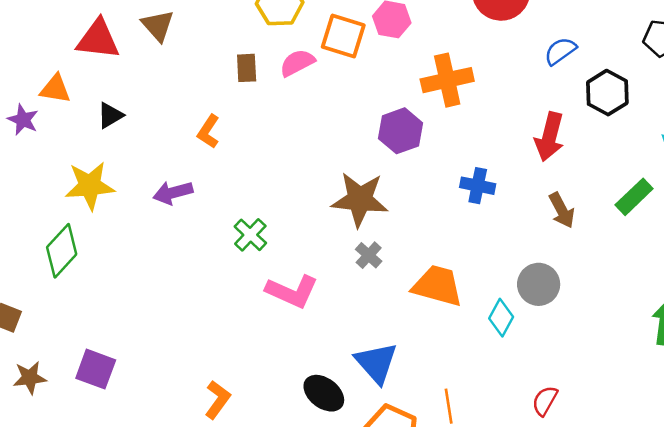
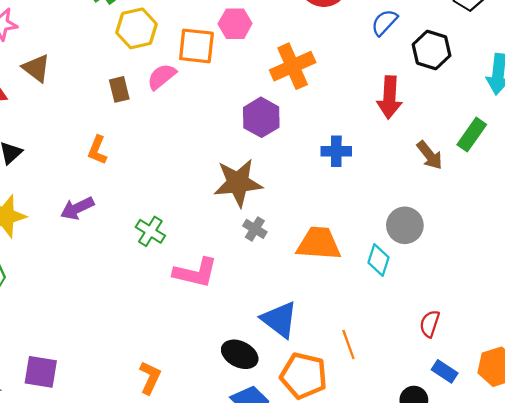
brown arrow: (562, 210) -> (430, 155), moved

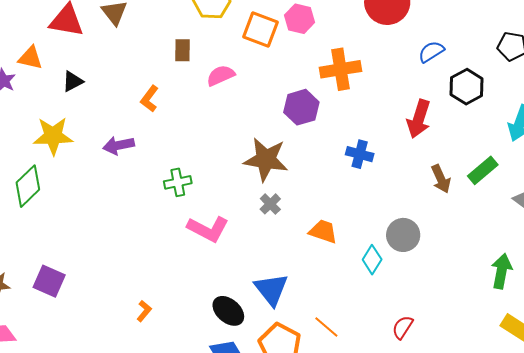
pink semicircle: (162, 77) -> (221, 75), moved
green cross: (150, 231) -> (178, 182), turned 32
orange trapezoid: (319, 244) -> (323, 231), size x0.7
orange line: (348, 344) -> (326, 327), turned -44
orange L-shape: (150, 378) -> (144, 311), size x0.7

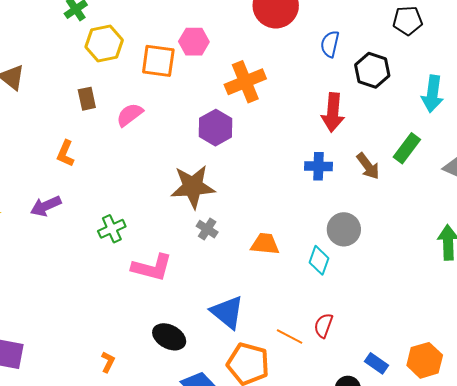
blue semicircle: (431, 52) -> (330, 44), turned -32
blue cross: (360, 154) -> (318, 166), moved
black ellipse: (228, 311) -> (169, 337), moved
red semicircle: (403, 327) -> (323, 325), moved

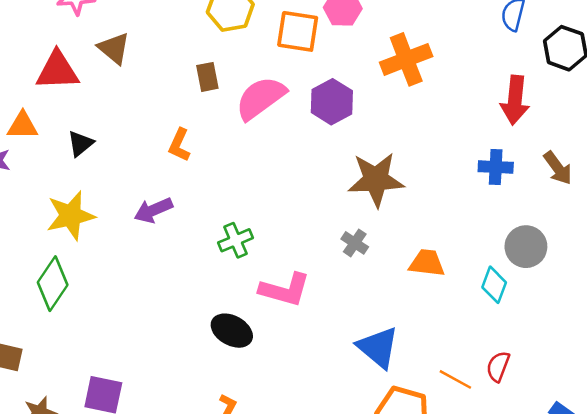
pink semicircle: (130, 115) -> (261, 98), size x1.5
purple hexagon: (216, 128) -> (332, 102), moved
brown star: (193, 187) -> (376, 180), moved
black ellipse: (169, 337) -> (232, 331), moved

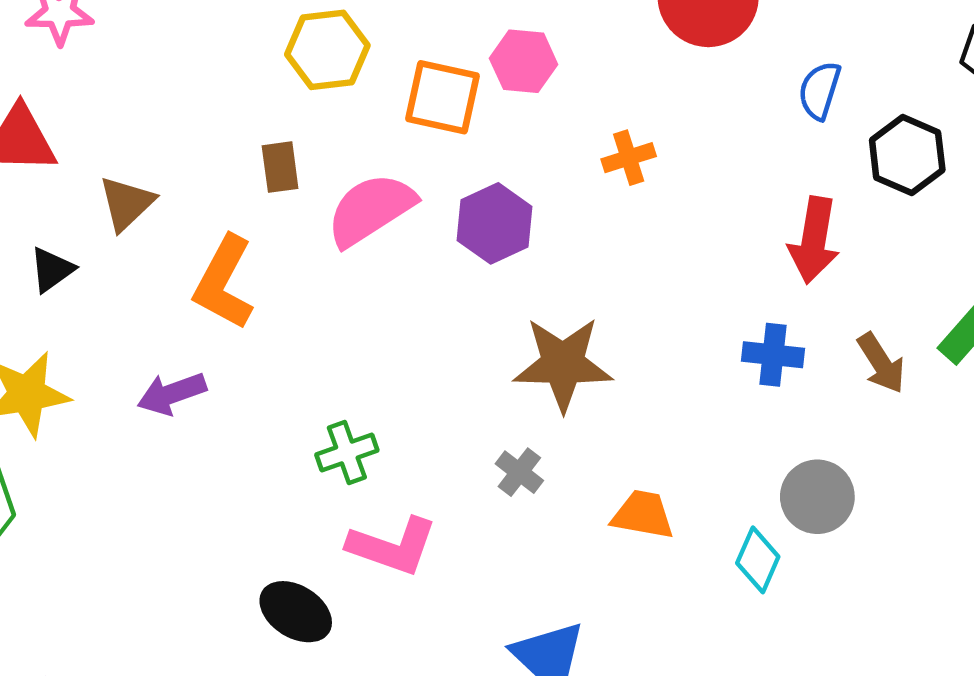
brown triangle: (114, 48) -> (127, 203), moved, turned 33
orange cross: (406, 59) -> (629, 158), size x0.6
orange L-shape: (179, 145) -> (224, 283), size x1.6
green cross: (236, 240) -> (347, 453), moved

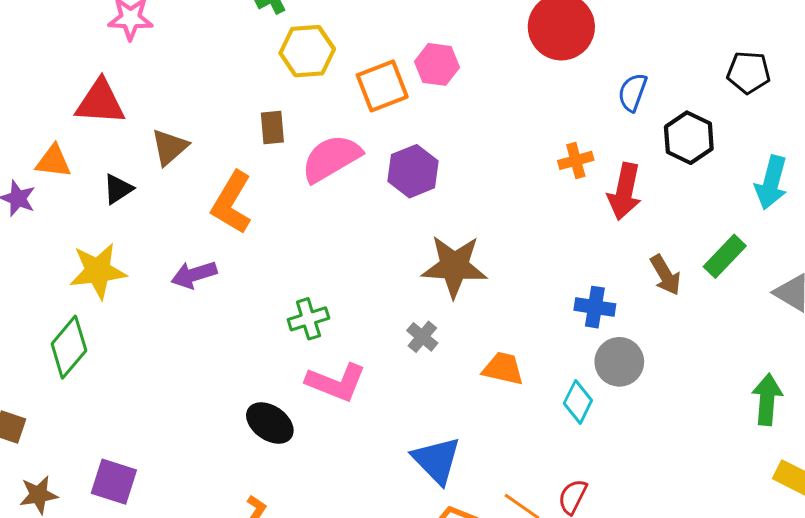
orange square: (442, 97) -> (382, 86), turned -36
orange cross: (629, 158) -> (576, 160), moved
blue cross: (773, 355) -> (595, 307), moved

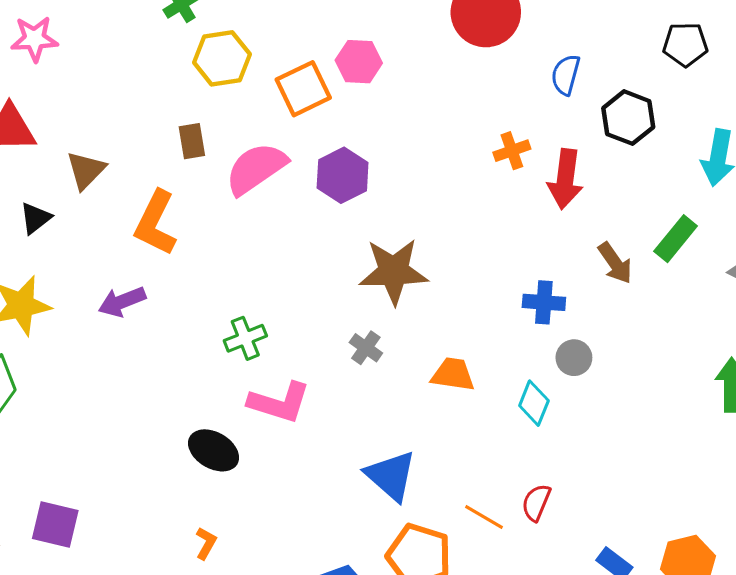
gray circle: (619, 362) -> (574, 358), size x0.7

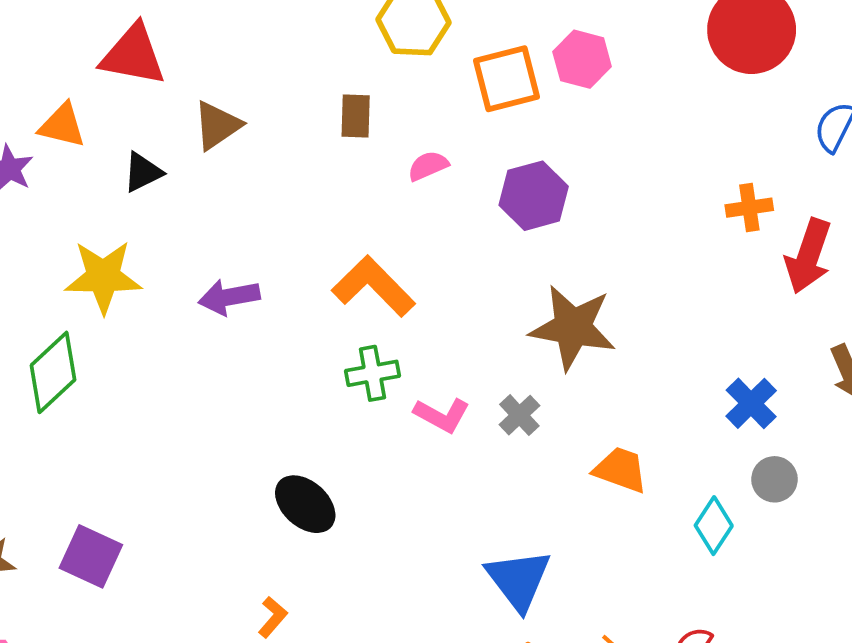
pink semicircle: (256, 169) -> (428, 166), size x0.5
orange L-shape: (156, 223) -> (373, 286), moved, turned 98
blue cross: (544, 302) -> (751, 403), turned 30
pink L-shape: (279, 402) -> (442, 415), moved, size x0.7

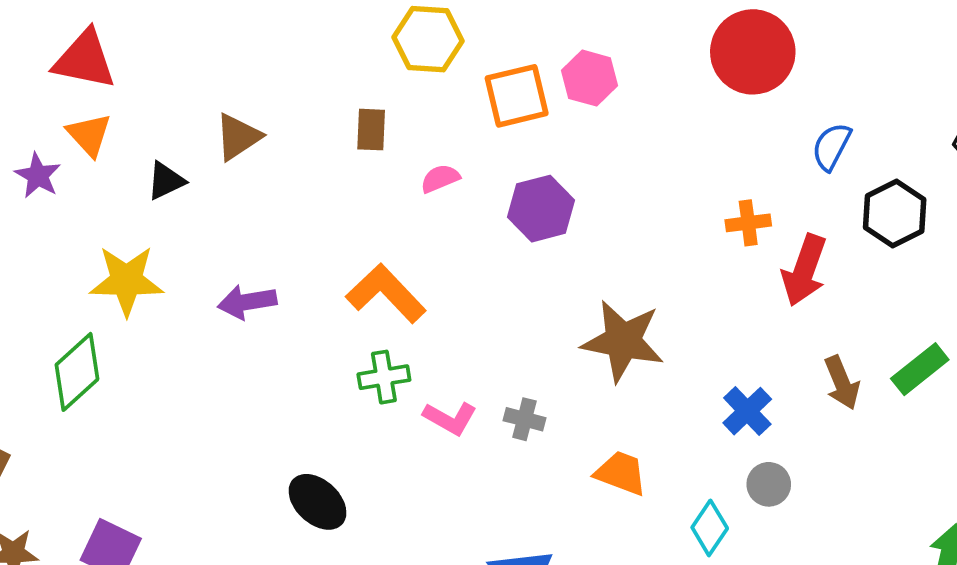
red triangle: (133, 55) -> (85, 60), moved
orange triangle: (62, 125) -> (89, 135), turned 33
brown star: (573, 327) -> (623, 341), moved
gray cross: (519, 415) -> (525, 419), turned -33

